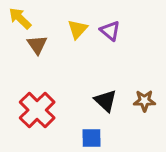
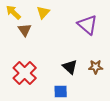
yellow triangle: (78, 29) -> (43, 12), moved
purple triangle: (110, 31) -> (87, 25), moved, size x1.5

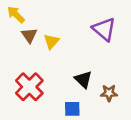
yellow triangle: (43, 12) -> (51, 41), moved
brown star: (96, 67) -> (109, 93), moved

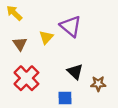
purple triangle: (104, 29) -> (71, 26), moved
brown triangle: (29, 35) -> (20, 44), moved

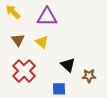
purple triangle: (71, 26) -> (47, 17), moved, turned -40
yellow triangle: (46, 37) -> (42, 42), moved, turned -32

